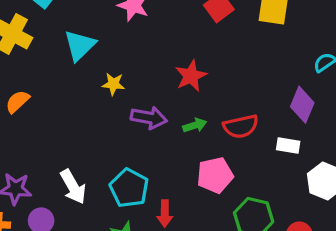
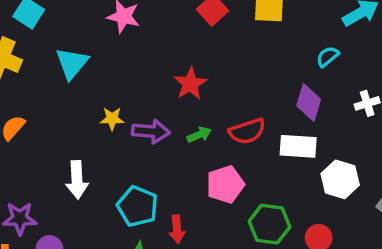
yellow star: (113, 84) -> (112, 119), moved
white rectangle: (288, 146) -> (298, 146), size x1.5
white arrow: (73, 187) -> (77, 180), moved, turned 32

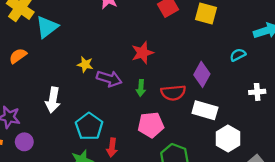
cyan triangle: (72, 63) -> (47, 27), moved
purple diamond: (309, 103) -> (202, 74), moved
green arrow: (199, 135) -> (141, 88), turned 105

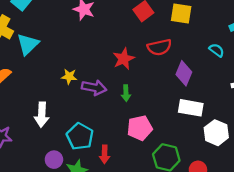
cyan semicircle: (238, 55) -> (217, 50), turned 70
red semicircle: (173, 93) -> (159, 47), moved
purple circle: (24, 142) -> (54, 160), moved

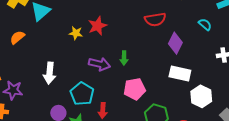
red star: (124, 59) -> (98, 26), moved
yellow star: (69, 76) -> (76, 33), moved
purple arrow: (94, 88) -> (99, 64), moved

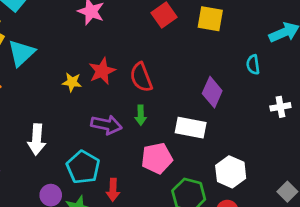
red semicircle: (155, 19) -> (141, 77), moved, turned 80
cyan semicircle: (205, 24) -> (253, 65), turned -136
white rectangle: (180, 74) -> (191, 128), moved
white hexagon: (201, 96) -> (231, 172), moved

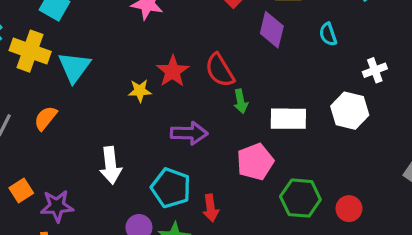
cyan semicircle: (253, 65) -> (328, 34), moved
purple diamond: (212, 92) -> (272, 30), moved
white cross: (280, 107) -> (375, 70), moved
green arrow: (141, 115) -> (241, 101), moved
white hexagon: (231, 172) -> (350, 111), moved

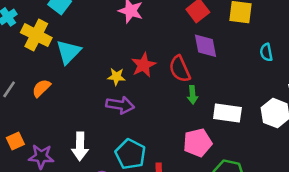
purple diamond: (272, 30) -> (206, 46), moved, turned -32
purple arrow: (189, 133) -> (120, 105), moved
white arrow: (111, 165) -> (80, 146), moved

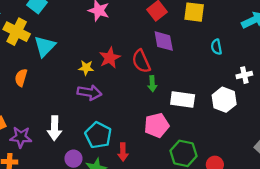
orange semicircle: (41, 88) -> (21, 78), turned -30

